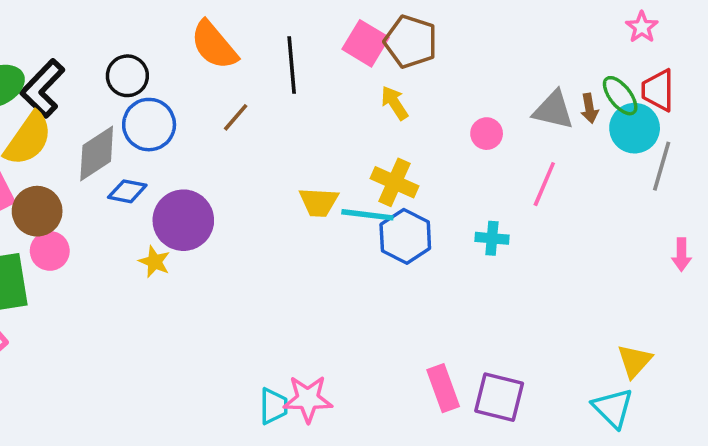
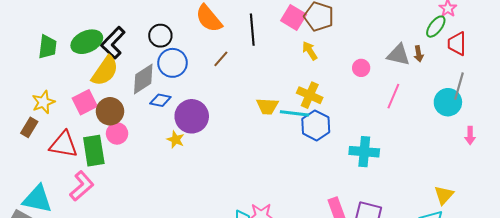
green ellipse: (620, 96) -> (436, 27), moved, turned 75
cyan circle: (635, 128) -> (448, 102), moved
cyan cross: (492, 238) -> (364, 152), moved, size x1.6

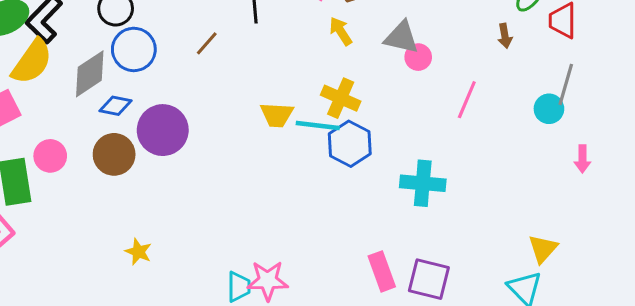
gray triangle: (398, 55) -> (401, 37), moved
cyan circle: (448, 102) -> (549, 109), size x0.7
brown circle: (110, 111) -> (114, 154), moved
yellow star: (176, 140) -> (138, 252), moved

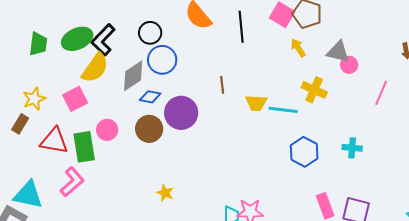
brown line: (207, 43) -> (222, 85), moved, turned -48
yellow cross: (341, 98) -> (314, 90), moved
blue hexagon: (350, 144) -> (304, 152), moved
cyan cross: (423, 183) -> (352, 148), size x0.7

